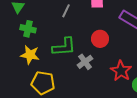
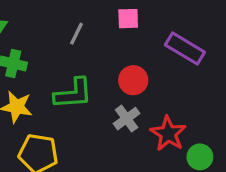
gray cross: (85, 62) -> (127, 119), moved

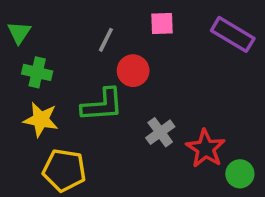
purple rectangle: (185, 49) -> (233, 34), moved
red circle: (133, 80) -> (133, 71), moved

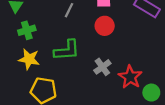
red circle: (133, 71) -> (105, 26), moved
green cross: (37, 72) -> (27, 30), turned -30

